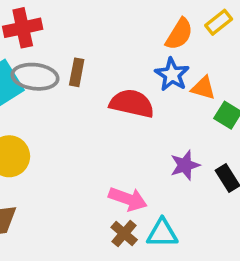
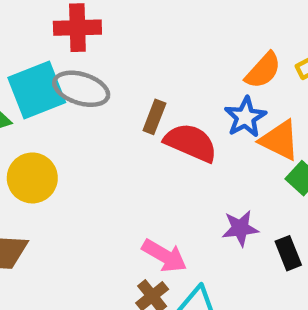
brown rectangle: (77, 72) -> (154, 117), moved
orange triangle: (203, 88) -> (280, 140), size x1.4

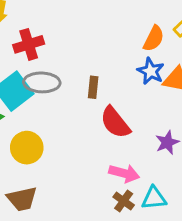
red semicircle: (191, 143) -> (115, 122), moved, turned -136

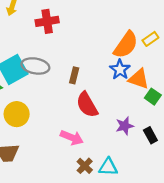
orange semicircle: (154, 39) -> (126, 45), size x1.4
red cross: (29, 44) -> (47, 21), moved
pink arrow: (124, 173) -> (72, 138), moved

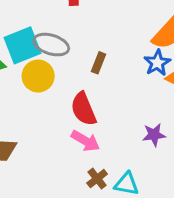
red semicircle: (87, 105) -> (84, 109), moved
yellow circle: (17, 114) -> (38, 76), moved

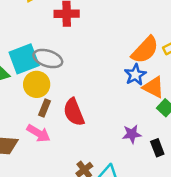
brown rectangle: (99, 63) -> (44, 108), moved
pink arrow: (85, 141) -> (38, 133), moved

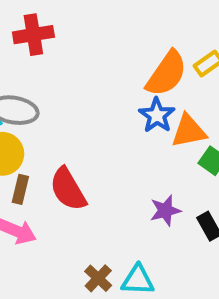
orange triangle: (153, 87) -> (189, 131), turned -30

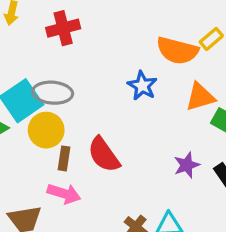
orange semicircle: (167, 74) -> (177, 51), turned 75
blue star: (157, 115) -> (142, 86), moved

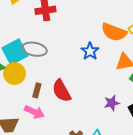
yellow circle: (46, 130) -> (15, 74), moved

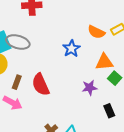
orange semicircle: (114, 32) -> (96, 32), size x0.7
purple star: (112, 103) -> (90, 88), moved

